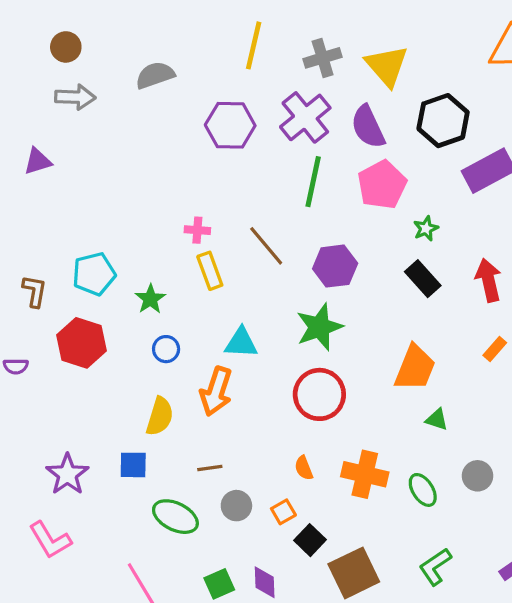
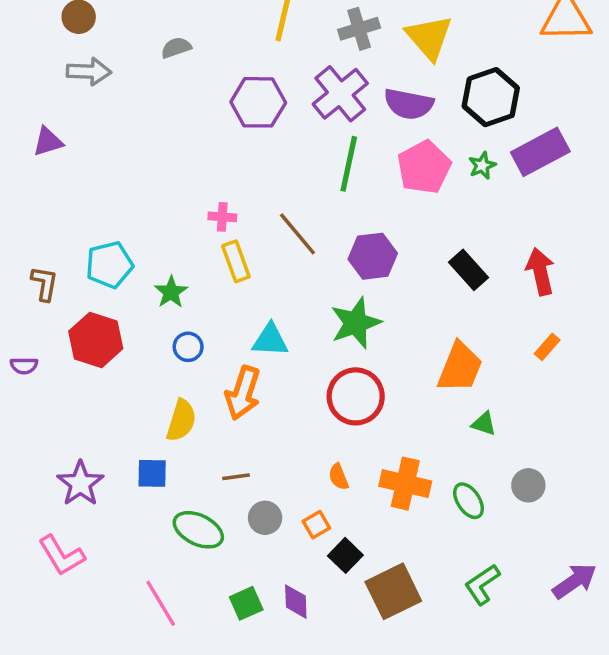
gray semicircle: (155, 75) -> (176, 48), size x0.7
purple semicircle: (368, 127) -> (409, 104), turned -54
green star: (426, 229) -> (482, 166), moved

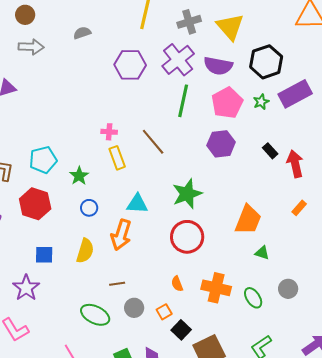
purple hexagon: (373, 256) -> (221, 144), moved
black rectangle: (469, 270) -> (270, 151), moved, size x0.7
blue square: (152, 473) -> (44, 255), moved

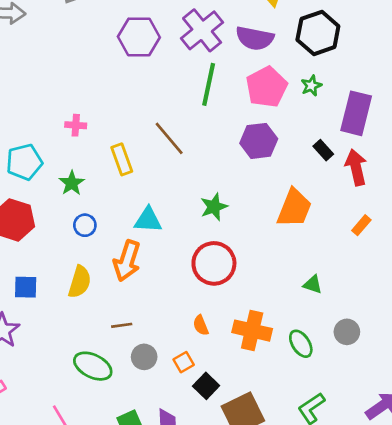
purple rectangle: (295, 94) -> (356, 113), moved, turned -48
pink cross: (109, 132) -> (76, 125), moved
green star: (187, 194) -> (214, 207), size x0.7
orange trapezoid: (248, 220) -> (294, 208), moved

